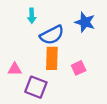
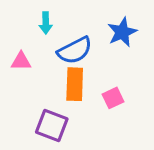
blue star: (85, 22) -> (122, 32), turned 30
pink triangle: (15, 69) -> (21, 61), moved

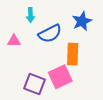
orange rectangle: (75, 84) -> (73, 54), moved
pink square: (113, 98) -> (60, 77), moved, size x1.6

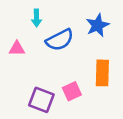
orange rectangle: (73, 54) -> (102, 73), moved
pink square: (60, 77) -> (72, 91), size x0.7

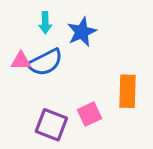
blue star: (98, 25) -> (82, 32), moved
blue semicircle: (60, 40) -> (45, 62), moved

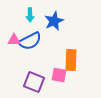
orange rectangle: (128, 91) -> (71, 60), moved
pink square: (89, 114) -> (59, 75), turned 35

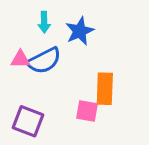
purple square: (34, 82) -> (28, 121), moved

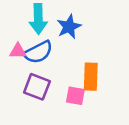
cyan arrow: (44, 22) -> (38, 19), size x1.6
purple square: (28, 121) -> (37, 87), moved

